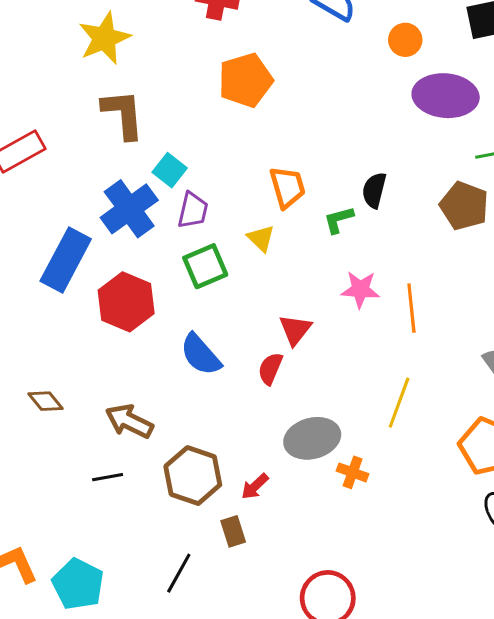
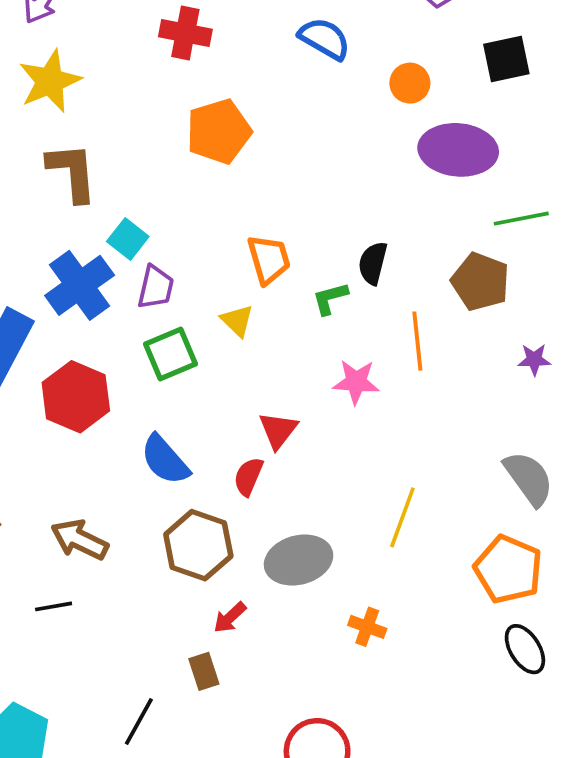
orange line: (411, 308) -> (417, 341), moved
orange cross: (353, 472) -> (367, 627), moved
brown hexagon: (193, 476) -> (198, 545), moved

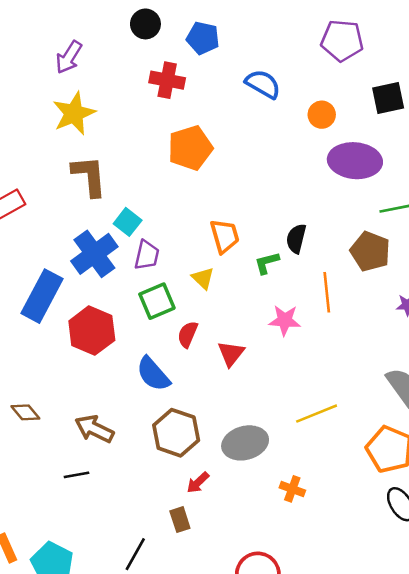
red semicircle: (248, 477) -> (188, 334), moved
yellow line: (402, 517) -> (317, 414), turned 48

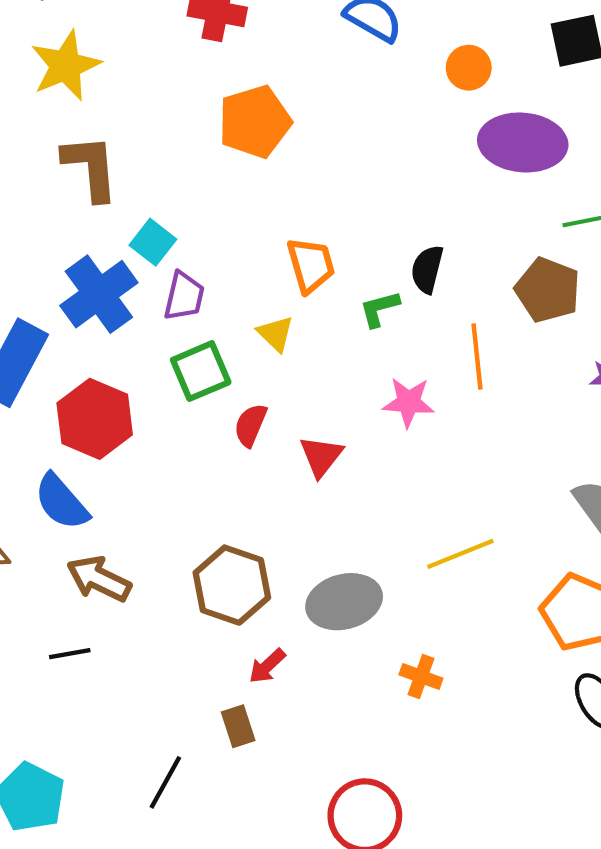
blue semicircle: (153, 374) -> (61, 502), moved

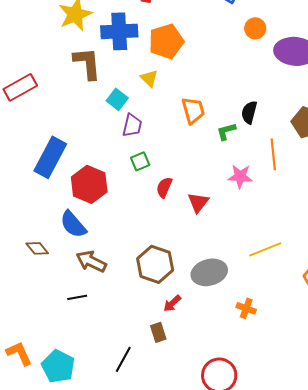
orange circle: (469, 68) -> (255, 28), moved
blue cross: (99, 294) -> (119, 31), moved, turned 33
yellow triangle: (275, 334) -> (149, 78), moved
green square: (201, 371) -> (140, 161), size x0.7

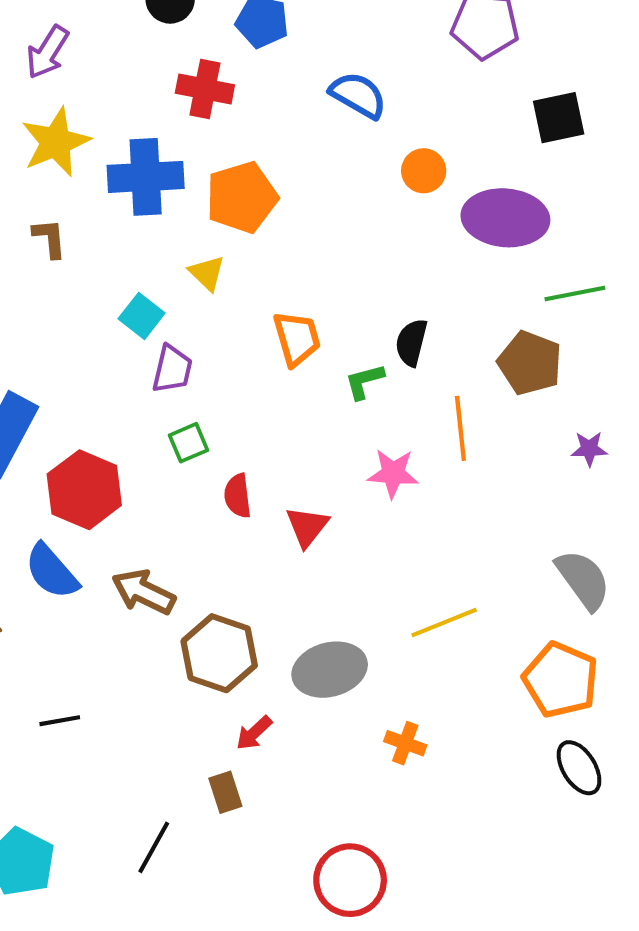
brown L-shape: (87, 63) -> (50, 238), moved, size x0.6
red semicircle: (164, 187) -> (238, 496), turned -30
brown arrow: (91, 261) -> (144, 592), moved

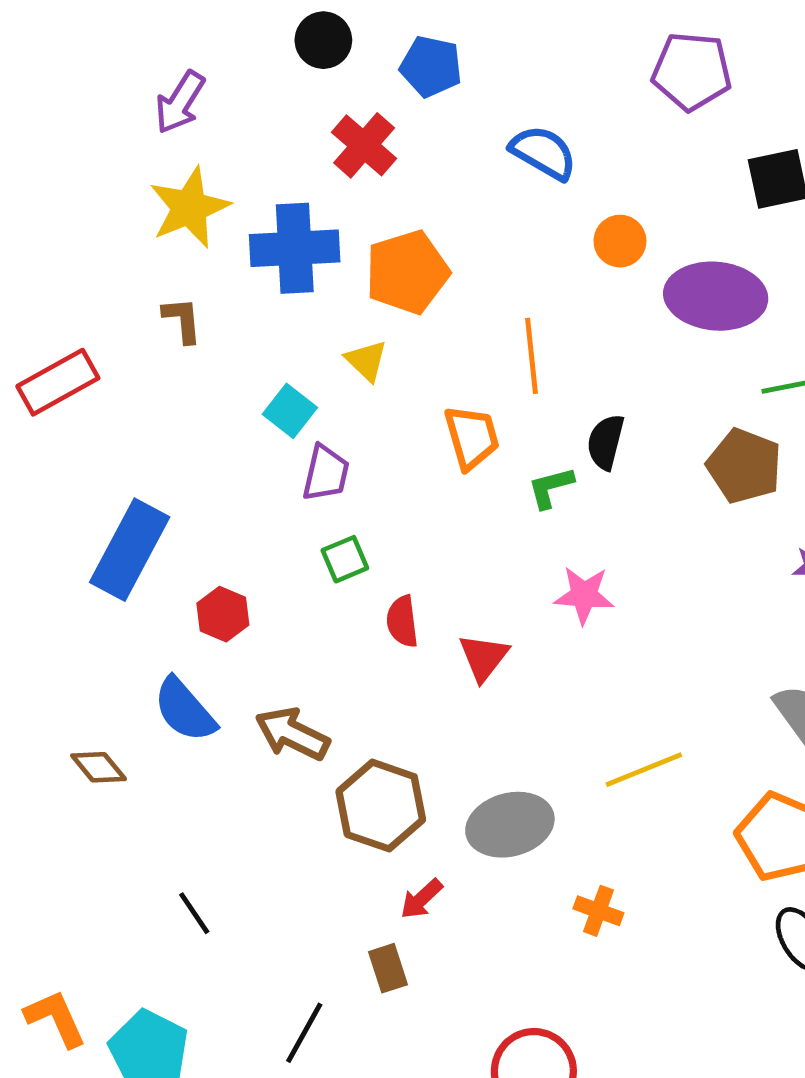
red cross: (205, 89) -> (364, 145), turned 30
orange line: (460, 428) -> (531, 356), moved
red hexagon: (84, 490) -> (223, 614), size x0.6
black line: (60, 721) -> (194, 913), moved, turned 66

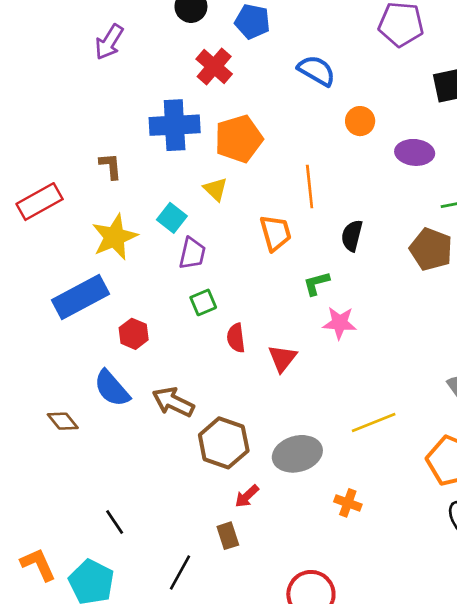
yellow star: (189, 208) -> (115, 237), moved
purple ellipse: (716, 296) -> (415, 152), size x0.7
green L-shape: (551, 487) -> (316, 283), moved
blue rectangle: (130, 550) -> (80, 297), turned 34
black line: (194, 913) -> (115, 522), moved

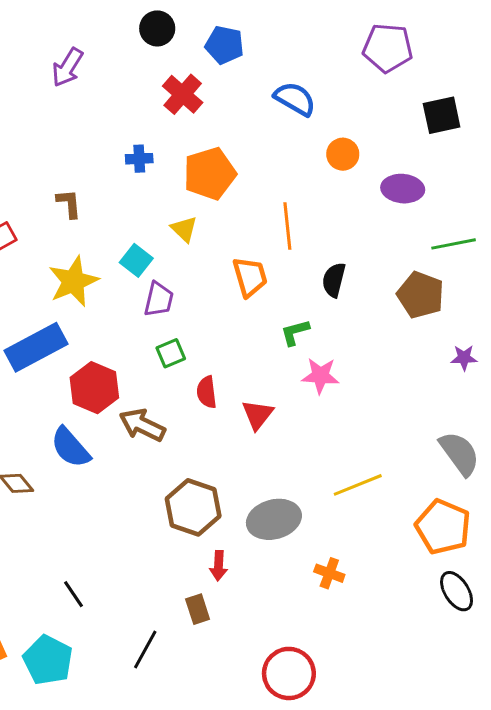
blue cross: (175, 125) -> (139, 159), size x0.5
red hexagon: (134, 334) -> (94, 388), size x1.5
brown arrow: (173, 402) -> (142, 425), moved
red arrow: (247, 496) -> (219, 566), turned -44

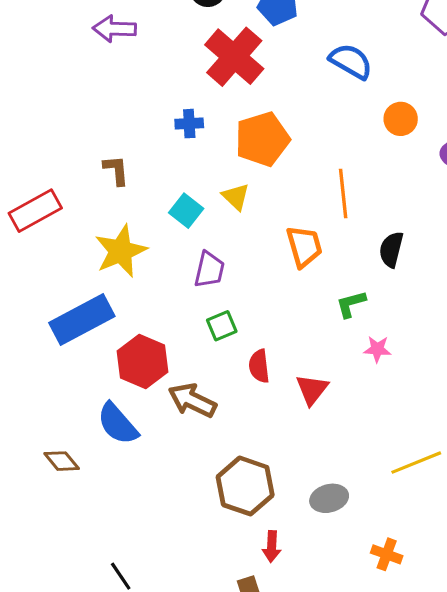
purple arrow: (67, 67) -> (115, 29), turned 60
red cross: (183, 94) -> (234, 57), size x1.4
cyan square: (136, 260) -> (186, 211), moved
pink star: (320, 376) -> (377, 349), size x0.7
gray ellipse: (274, 519) -> (329, 498), size x0.7

